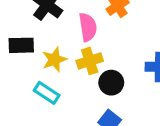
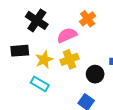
pink semicircle: (88, 27) -> (67, 35), turned -102
black circle: (111, 83) -> (95, 74), moved

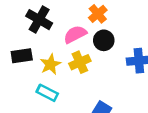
black circle: (95, 74) -> (104, 40), moved

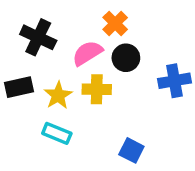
yellow cross: (80, 62) -> (97, 89), turned 30

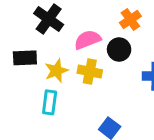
orange cross: (115, 23) -> (130, 19), moved
cyan rectangle: (57, 133) -> (50, 102), turned 65

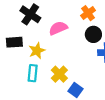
black circle: (119, 49) -> (93, 34), moved
yellow cross: (90, 71) -> (59, 74), moved, turned 35

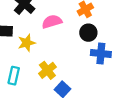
cyan rectangle: (33, 73) -> (14, 76), moved

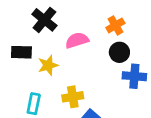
yellow cross: (47, 70) -> (73, 97), turned 30

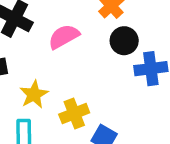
yellow star: (48, 65) -> (34, 94), moved

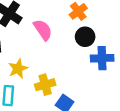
pink semicircle: (64, 37) -> (43, 30), turned 80

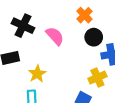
yellow cross: (45, 85) -> (97, 78), moved

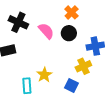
black circle: (94, 37) -> (69, 33), moved
yellow star: (37, 74) -> (44, 75), moved

